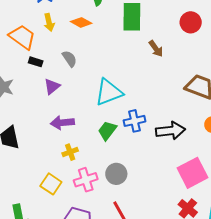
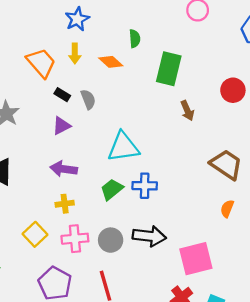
black rectangle: (36, 62) -> (62, 95), moved
black arrow: (171, 131) -> (149, 236), moved

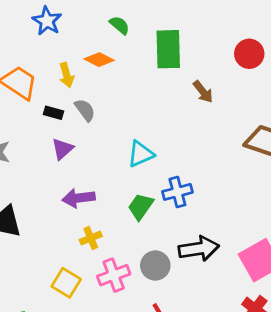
green semicircle: (135, 39) -> (119, 25), turned -30
yellow arrow: (75, 54) -> (67, 75), moved
cyan triangle: (123, 147) -> (141, 154), size x0.7

